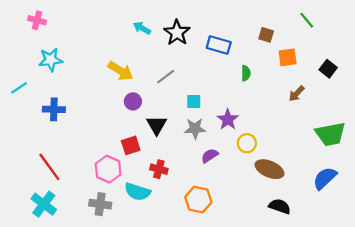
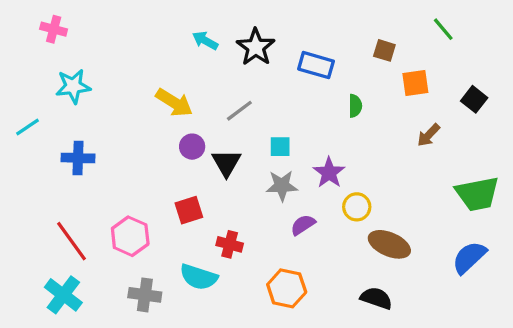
black triangle: (157, 125) -> (226, 163), moved
pink hexagon: (108, 169) -> (130, 236), moved
black semicircle: (280, 206) -> (376, 298), moved

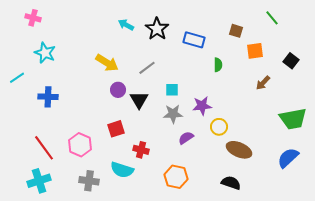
cyan star: (73, 86) -> (45, 53), turned 30
purple star: (329, 173) -> (202, 106), turned 30
cyan cross: (63, 295) -> (39, 181), turned 35

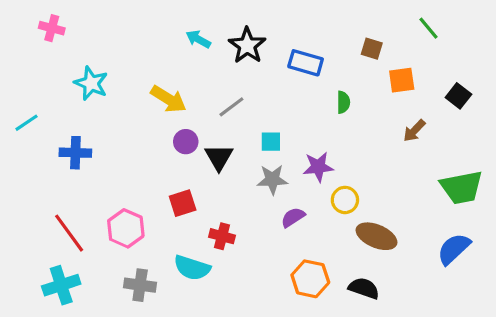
cyan star: (45, 53) -> (91, 83), moved
orange hexagon: (176, 177) -> (310, 279), moved

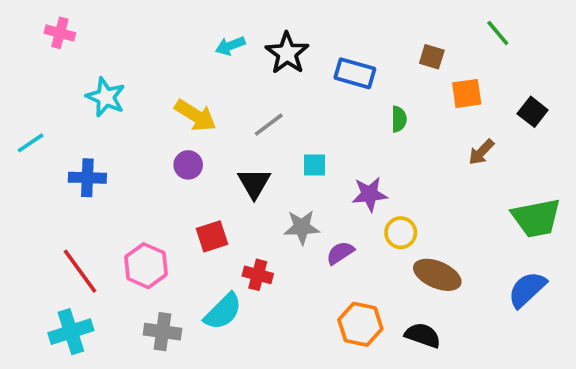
cyan arrow: (198, 39) -> (230, 46), turned -50
purple circle: (186, 142) -> (188, 165), moved
gray star: (272, 179) -> (302, 227), moved
cyan semicircle: (192, 268) -> (223, 311), turned -63

